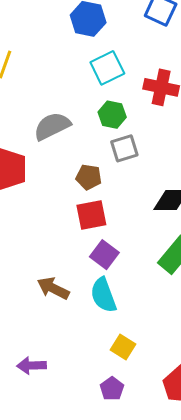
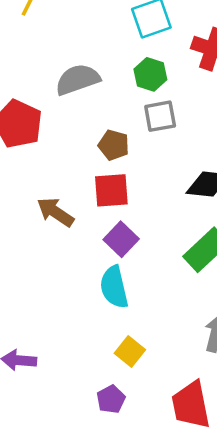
brown arrow: (53, 288) -> (55, 212), moved

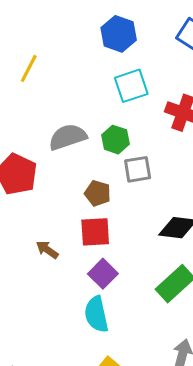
green hexagon: (150, 74) -> (115, 140), moved
brown arrow: (55, 212) -> (47, 250), size x0.7

